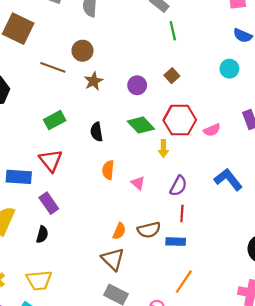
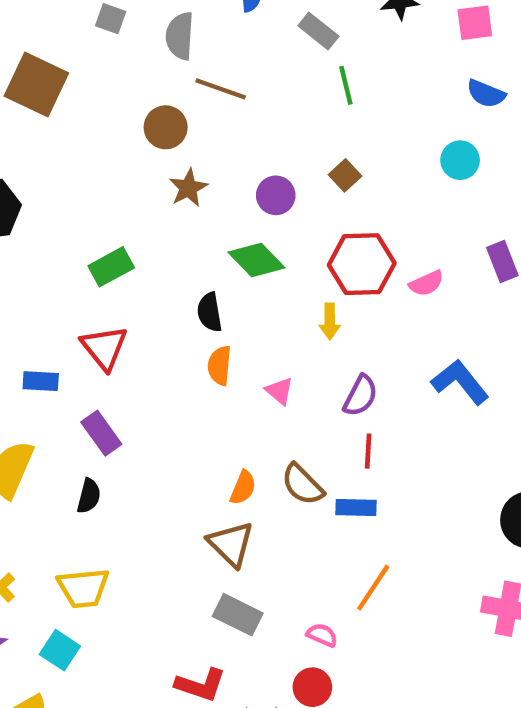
brown line: (53, 67) -> (221, 89), moved
green diamond: (141, 125) -> (257, 260), moved
black semicircle: (97, 132) -> (210, 312), moved
blue rectangle: (19, 177) -> (41, 381), size x0.7
brown semicircle: (149, 230) -> (302, 485), turned 60

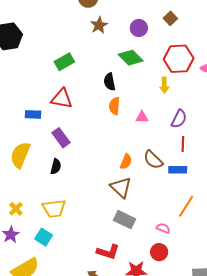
red triangle: (104, 348) -> (62, 99), turned -40
pink triangle: (279, 391) -> (142, 117), turned -40

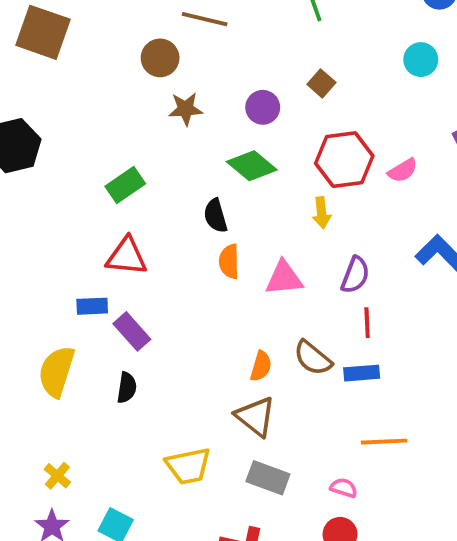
brown star: (99, 25) -> (186, 109), turned 30
blue rectangle: (33, 114) -> (92, 306), moved
pink triangle: (142, 117) -> (284, 278), size x1.5
orange line: (186, 206) -> (384, 442), turned 60
yellow trapezoid: (54, 208) -> (188, 466), moved

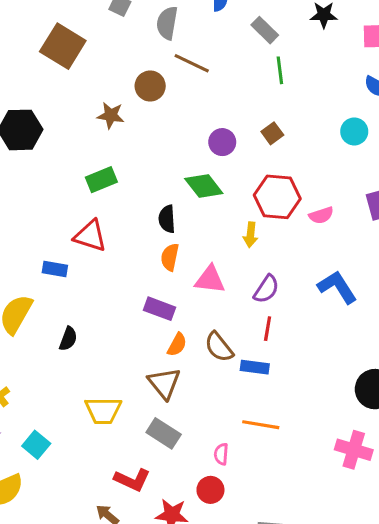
brown star: (186, 109) -> (111, 115), moved
purple rectangle: (132, 331) -> (160, 309), moved, turned -40
pink semicircle: (344, 488) -> (221, 454), turned -115

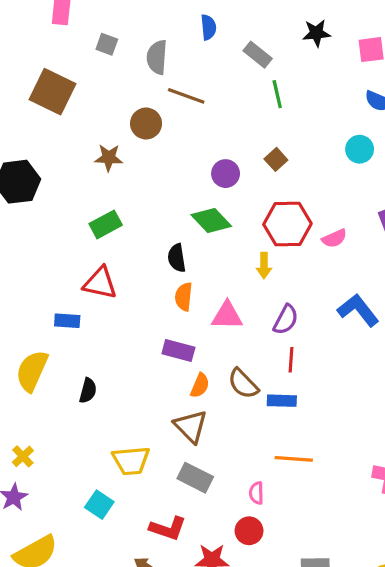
cyan square: (36, 445) -> (99, 505), moved

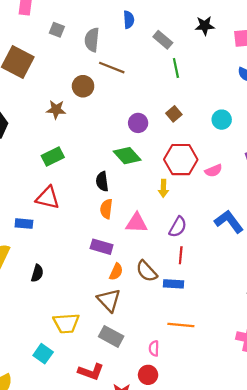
cyan circle: (360, 149) -> (222, 120), moved

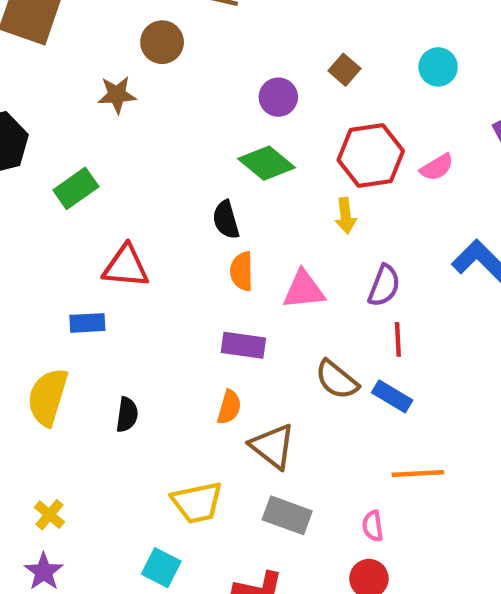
green rectangle: (53, 157) -> (76, 188), moved
orange semicircle: (116, 272) -> (229, 407), moved
blue rectangle: (174, 284) -> (392, 396), turned 36

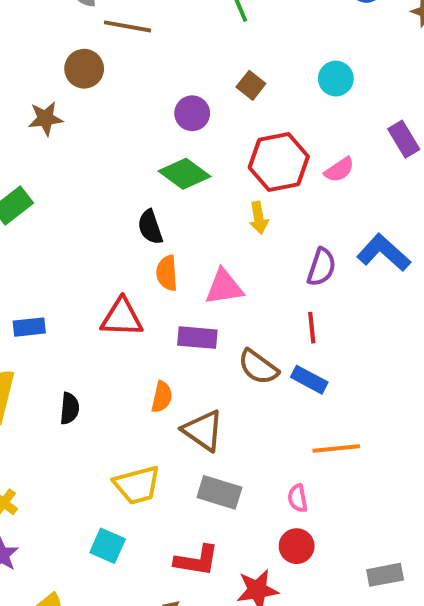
red triangle: (126, 266) -> (122, 317), moved
purple semicircle: (384, 286) -> (321, 267), moved
purple rectangle: (243, 345) -> (197, 338), moved

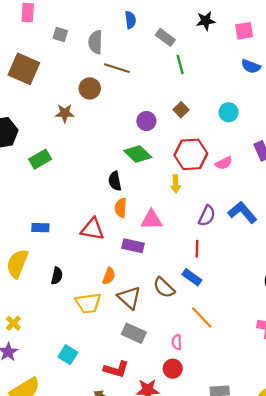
brown semicircle: (258, 367) -> (164, 288), moved
orange line: (336, 449) -> (202, 317), turned 45
yellow trapezoid: (137, 485) -> (88, 303), moved

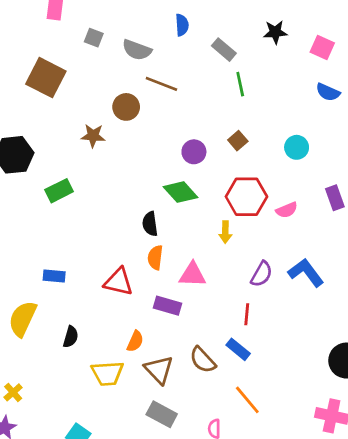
pink square: (244, 31) -> (322, 47), turned 30
gray semicircle: (95, 42) -> (137, 50), turned -75

